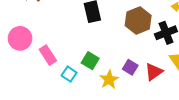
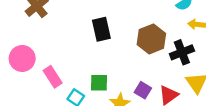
green square: (90, 61) -> (99, 83), turned -30

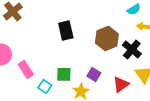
black cross: (182, 52) -> (132, 49), turned -30
purple square: (143, 90) -> (94, 74), moved

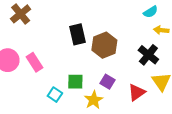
brown hexagon: (107, 38) -> (104, 45), moved
pink rectangle: (26, 69) -> (35, 62), moved

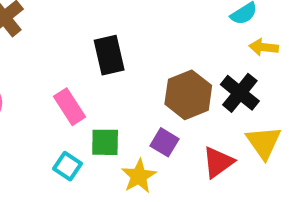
brown hexagon: (104, 45) -> (188, 95), moved
pink rectangle: (35, 62) -> (69, 107), moved

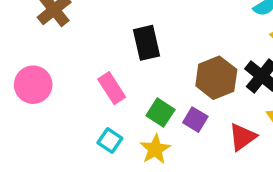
green square: (105, 142) -> (160, 113), moved, turned 32
yellow star: (139, 176) -> (155, 149), moved

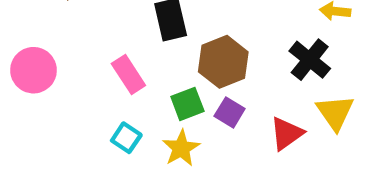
brown hexagon: (216, 78) -> (223, 62), moved
green square: (160, 113) -> (187, 104), turned 36

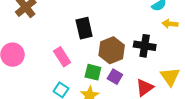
black cross: (310, 60) -> (145, 46), moved, turned -30
green square: (187, 104) -> (93, 72), turned 35

